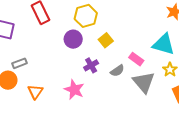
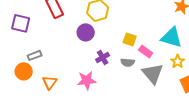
yellow square: (106, 40) -> (130, 39), moved, turned -32
gray semicircle: (117, 71) -> (128, 62), turned 40
pink star: (74, 90) -> (87, 80), turned -30

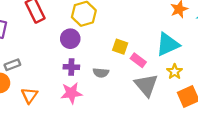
cyan triangle: (172, 37) -> (168, 44), turned -40
purple cross: (103, 57) -> (71, 67), moved, turned 32
gray semicircle: (128, 62) -> (101, 73), moved

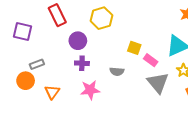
purple circle: (70, 39) -> (78, 41), moved
purple cross: (71, 67) -> (82, 63), moved

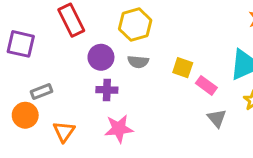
gray semicircle: (117, 71) -> (138, 62), moved
gray triangle: (158, 83) -> (217, 118), size x0.6

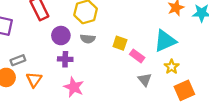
pink star: (119, 129) -> (74, 87), turned 30
orange triangle: (64, 132) -> (34, 80), moved

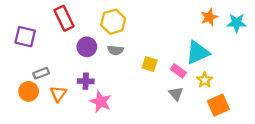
yellow square: (120, 43) -> (150, 64), moved
pink rectangle: (137, 56) -> (178, 71), moved
purple cross: (65, 59) -> (86, 81), moved

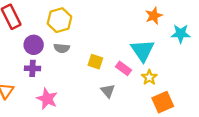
cyan star: (237, 23) -> (181, 34), moved
cyan triangle: (198, 53) -> (143, 50), turned -40
purple cross: (86, 81) -> (32, 68), moved
gray triangle: (176, 94) -> (108, 91), moved

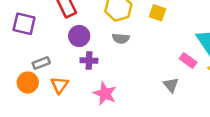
purple circle: (34, 45) -> (79, 36), moved
yellow square: (95, 62) -> (158, 13), moved

